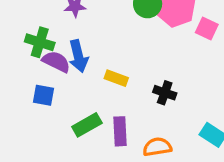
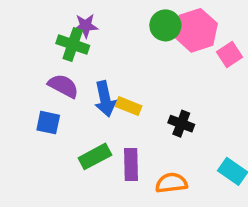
pink square: (207, 28) -> (230, 55), turned 30
green cross: (40, 42) -> (73, 44), moved
blue arrow: (78, 56) -> (105, 99), moved

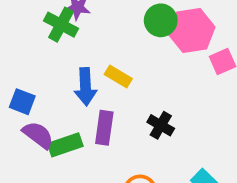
purple semicircle: (63, 86) -> (38, 135), moved
yellow rectangle: (129, 106) -> (118, 77), moved
purple rectangle: (131, 164) -> (104, 128), moved

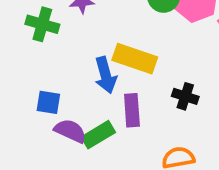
green cross: (61, 25) -> (42, 24), moved
yellow rectangle: (118, 77) -> (135, 59), size x1.6

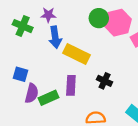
blue arrow: (106, 75) -> (55, 37), moved
purple semicircle: (70, 131) -> (32, 93), turned 72

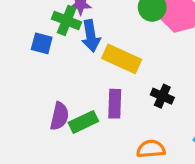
green cross: (23, 26) -> (67, 21), moved
blue square: (20, 74) -> (42, 43), moved

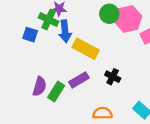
purple rectangle: (115, 104) -> (79, 80), turned 54
green rectangle: (83, 122) -> (56, 91), turned -36

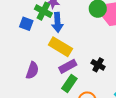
yellow rectangle: (86, 49) -> (60, 47), moved
green rectangle: (56, 91) -> (69, 84), moved

